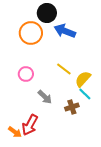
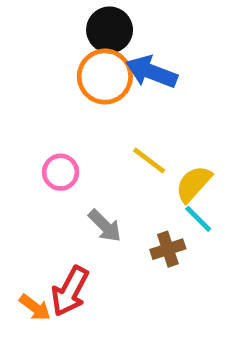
orange circle: (31, 33) -> (105, 77), moved

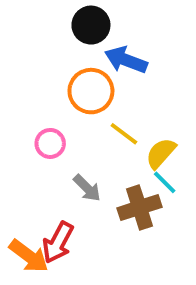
orange circle: (105, 77) -> (91, 91), moved
brown cross: (168, 249) -> (139, 208), size x1.5
orange arrow: (35, 307) -> (29, 256), size x1.5

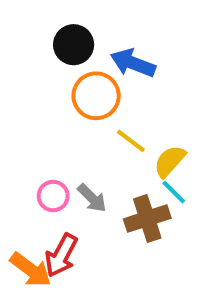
black circle: (91, 25) -> (74, 45), moved
pink circle: (50, 143) -> (53, 196), moved

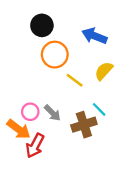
blue arrow: (133, 63) -> (94, 36), moved
yellow semicircle: (170, 161) -> (104, 71), moved
orange arrow: (31, 270) -> (19, 129), moved

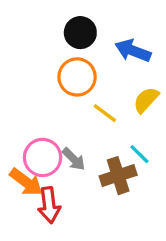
black circle: (42, 25) -> (80, 33), moved
pink circle: (30, 112) -> (43, 157), size x1.5
red arrow: (35, 146) -> (49, 205), turned -35

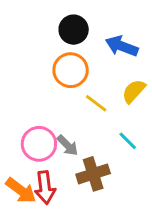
brown cross: (118, 176) -> (93, 174), moved
orange arrow: (26, 182) -> (21, 190), moved

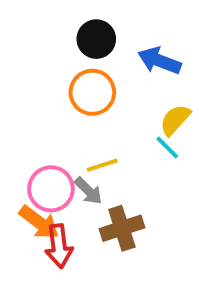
yellow line: (96, 103) -> (102, 165), moved, turned -55
cyan line: (128, 141) -> (167, 147), moved
orange arrow: (21, 190) -> (39, 222), moved

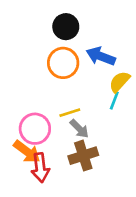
blue arrow: (159, 61) -> (101, 56), moved
cyan line: (167, 147) -> (114, 101), turned 66
gray arrow: (88, 191) -> (79, 129), moved

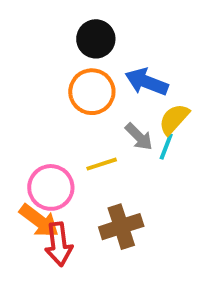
gray arrow: (79, 129) -> (139, 137), moved

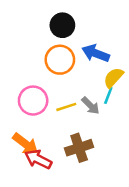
gray arrow: (139, 137) -> (90, 106), moved
pink circle: (51, 187) -> (33, 101), moved
red arrow: (59, 244) -> (38, 159), turned 124

